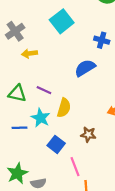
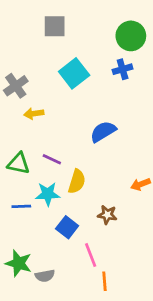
blue cross: (102, 40) -> (123, 69), moved, turned -32
cyan star: (41, 118) -> (48, 194), turned -30
green star: (17, 173) -> (19, 263), turned -30

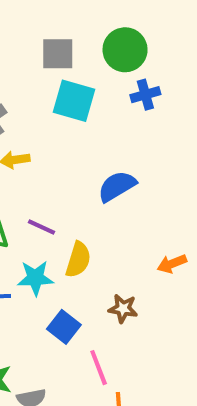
gray square: (55, 26) -> (58, 54), moved
green circle: (131, 36) -> (125, 50), moved
cyan square: (74, 73) -> (74, 101), turned -36

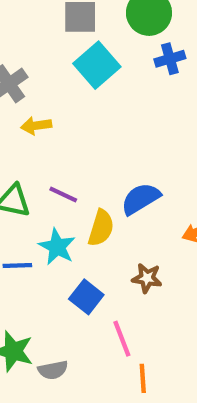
cyan square: (74, 101) -> (97, 65), turned 33
blue semicircle: (117, 186) -> (141, 199), moved
cyan star: (35, 278) -> (57, 247), turned 30

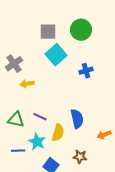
blue cross: (170, 59) -> (86, 71), moved
blue semicircle: (141, 199) -> (77, 119), turned 108

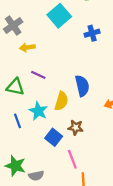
purple line: (40, 117) -> (38, 75), moved
blue line: (18, 151) -> (18, 121), turned 72
brown star: (80, 157) -> (76, 127), moved

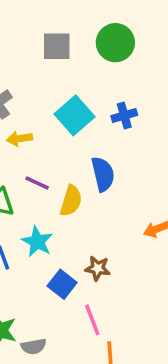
cyan square: (59, 16) -> (75, 115), moved
blue semicircle: (82, 86) -> (103, 174), moved
yellow semicircle: (61, 101) -> (71, 201), moved

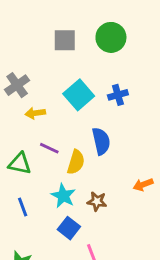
cyan star: (37, 242) -> (63, 196), moved
brown star: (98, 268) -> (97, 201), moved

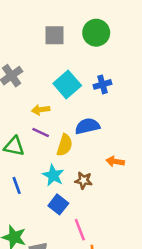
yellow arrow: (35, 113) -> (41, 110), moved
blue semicircle: (101, 141) -> (87, 126), turned -90
orange arrow: (143, 185) -> (115, 161), moved, turned 30

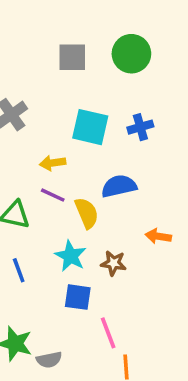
cyan square: (67, 84) -> (90, 127), turned -36
yellow semicircle: (65, 145) -> (87, 213), turned -40
blue square: (58, 204) -> (78, 297), turned -30

